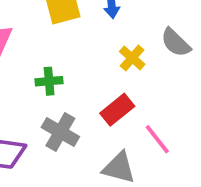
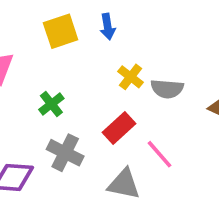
gray semicircle: (176, 43) -> (167, 89), moved, turned -36
green cross: (49, 81) -> (51, 104), turned -30

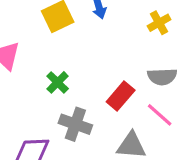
yellow cross: (131, 77) -> (159, 23), moved, turned 30
gray semicircle: (167, 89) -> (162, 77), moved

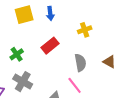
gray semicircle: (162, 77) -> (80, 63), turned -108
red rectangle: (121, 96) -> (50, 46), moved

